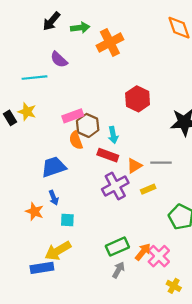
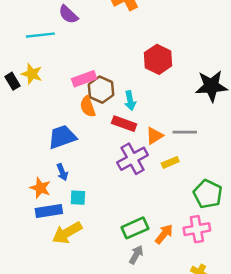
pink cross: (159, 256) -> (197, 229), moved, turned 35
blue rectangle: (42, 268) -> (49, 211), moved

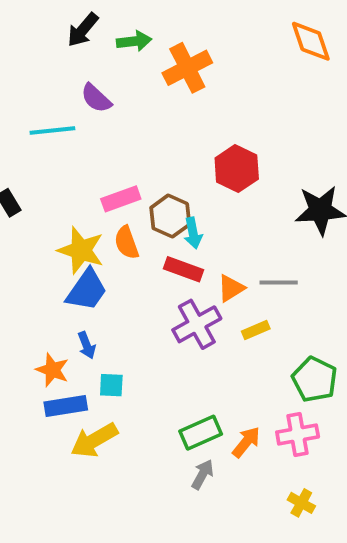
yellow star: (32, 74) -> (81, 250), moved, size x1.4
brown hexagon: (101, 90) -> (170, 216), moved
blue trapezoid: (62, 137) -> (87, 290), turned 144

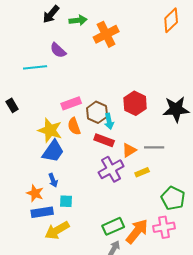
orange diamond: (311, 41) -> (171, 20), turned 65
red hexagon: (237, 169) -> (135, 103), moved
orange arrow: (246, 442) -> (137, 231), size x1.5

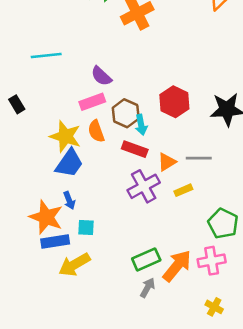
purple semicircle: (58, 50) -> (101, 76), moved
orange star: (35, 193) -> (46, 217), size x1.5

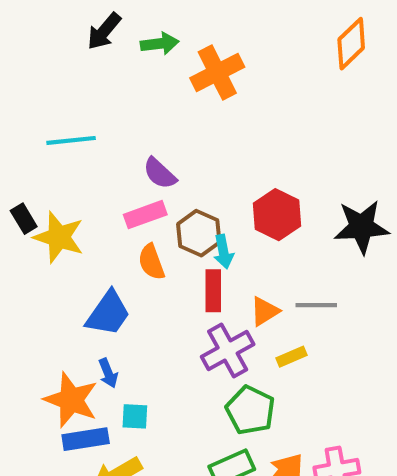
yellow star: (65, 136) -> (59, 237), moved
red rectangle: (135, 149) -> (213, 291), turned 70
green pentagon: (223, 224) -> (250, 410), moved

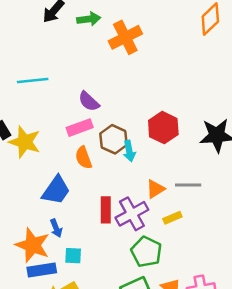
red rectangle: (213, 291) -> (106, 210), moved

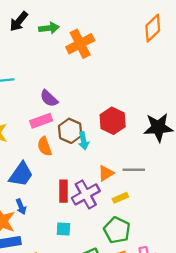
green pentagon: (146, 252) -> (117, 230), moved
cyan square: (73, 256) -> (63, 229), moved

